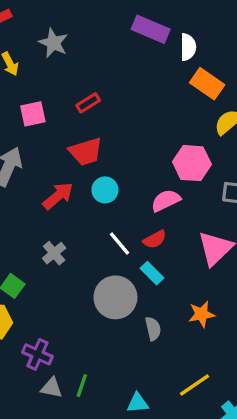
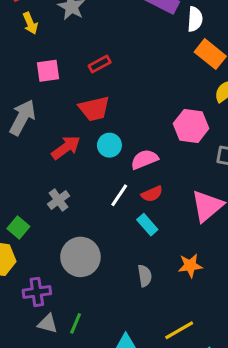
pink semicircle: (166, 201) -> (144, 159), moved
white line: (119, 243) -> (119, 195), turned 70
gray circle: (115, 297) -> (80, 257), moved
purple cross: (37, 354) -> (37, 292), turned -36

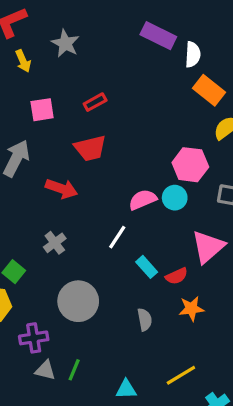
cyan circle: (109, 145) -> (175, 198), moved
red arrow: (66, 148) -> (62, 189), turned 56
red semicircle: (152, 194) -> (177, 276), moved

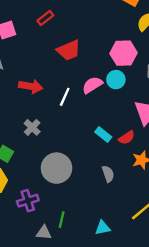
red trapezoid: (90, 148) -> (69, 50), moved
white line: (117, 237) -> (65, 97), moved
gray triangle: (45, 370) -> (44, 233), moved

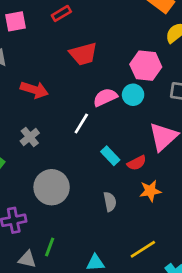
white line: (65, 97) -> (81, 123), moved

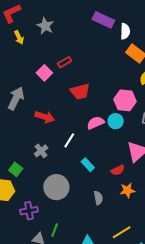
pink square: (15, 21) -> (44, 73), moved, turned -35
white line: (81, 123) -> (69, 140), moved
cyan rectangle: (110, 156) -> (88, 165), moved

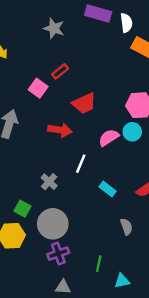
gray star: (45, 26) -> (54, 28), moved
red arrow: (45, 117) -> (60, 130), moved
gray circle: (56, 187) -> (53, 224), moved
purple cross: (29, 211) -> (58, 254), moved
green line: (55, 230) -> (99, 264), moved

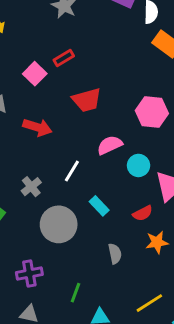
red arrow: (60, 130) -> (37, 127), moved
cyan circle: (132, 132) -> (139, 165), moved
gray circle: (53, 224) -> (59, 224), moved

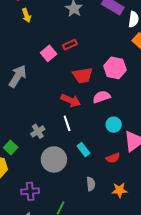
pink hexagon: (152, 112) -> (115, 68), moved
red arrow: (37, 127) -> (71, 100), moved
pink semicircle: (110, 145) -> (102, 97), moved
white line: (72, 171) -> (67, 123), turned -56
orange star: (157, 242) -> (119, 190), moved

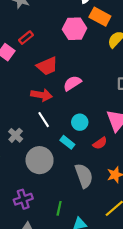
pink hexagon: (115, 68) -> (75, 29), moved
cyan circle: (114, 125) -> (80, 122), moved
gray semicircle: (91, 184) -> (84, 176), size x1.6

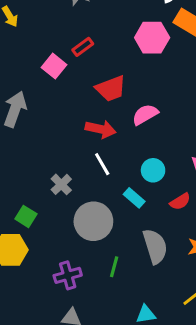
green line: (59, 208) -> (114, 267), moved

